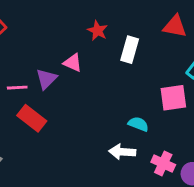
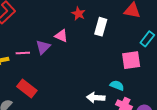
red rectangle: (32, 118) -> (27, 88), moved
cyan semicircle: (138, 124) -> (117, 85), moved

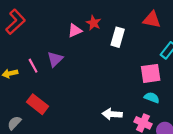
pink triangle: (61, 36) -> (75, 31), moved, turned -48
pink line: (23, 53) -> (33, 66), turned 64
cyan semicircle: (117, 85) -> (152, 98), moved

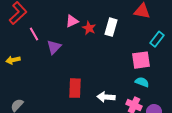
red star: (94, 23) -> (89, 28), moved
pink line: (33, 66) -> (34, 34), moved
red rectangle: (37, 104) -> (75, 88), moved, turned 54

